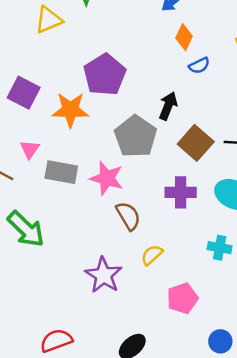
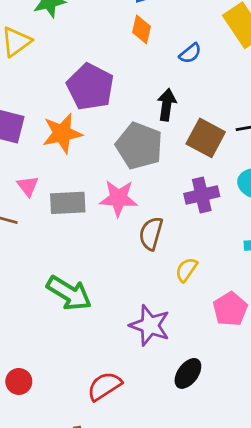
orange diamond: (184, 37) -> (141, 29), moved
brown semicircle: (128, 216) -> (151, 233), turned -120
green arrow: (26, 229) -> (69, 293), moved
purple star: (104, 275) -> (150, 325), moved

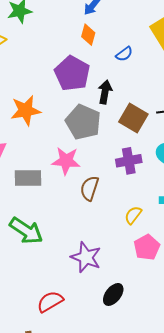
purple pentagon: (90, 87) -> (72, 73), moved
gray rectangle: (68, 203) -> (28, 178), moved
yellow semicircle: (186, 270) -> (133, 215), moved

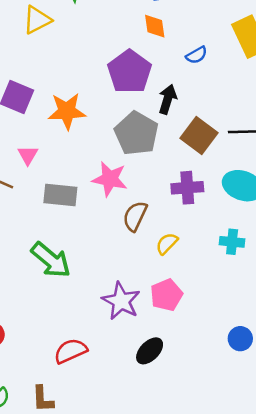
orange diamond: (88, 35) -> (155, 26), turned -30
yellow semicircle: (133, 215) -> (167, 244), moved
pink pentagon: (147, 247) -> (166, 295), moved

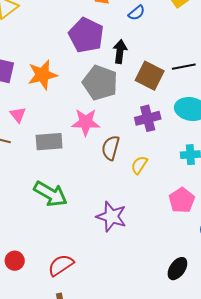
pink pentagon: (166, 295) -> (182, 200), moved
red semicircle: (71, 351) -> (61, 265), moved
black ellipse: (150, 351) -> (177, 269), moved

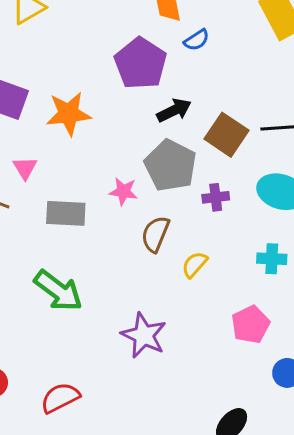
blue semicircle: (137, 13) -> (197, 40), moved
black arrow: (120, 52) -> (174, 110), moved, turned 50
gray pentagon: (100, 83) -> (171, 165), moved
purple cross: (148, 118) -> (216, 197), size x0.7
pink star: (86, 122) -> (123, 191), size x0.7

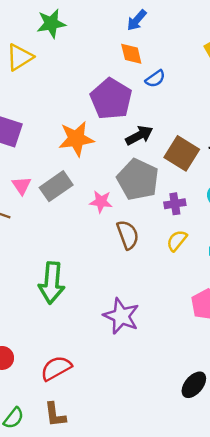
orange star: (69, 114) -> (76, 139), moved
gray rectangle: (66, 213) -> (56, 186), moved, turned -36
brown semicircle: (155, 234) -> (128, 235), turned 140
yellow semicircle: (195, 265) -> (177, 241), moved
green arrow: (58, 291) -> (52, 283), turned 60

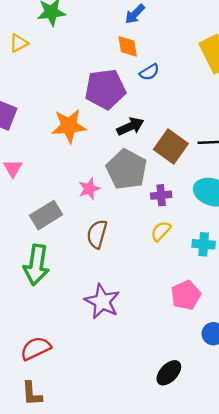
yellow triangle: (20, 57) -> (19, 43), size x0.7
purple pentagon: (111, 99) -> (105, 89), turned 30
gray rectangle: (56, 186) -> (46, 215), moved
pink star: (101, 202) -> (89, 189), turned -30
brown semicircle: (128, 235) -> (97, 234), moved, turned -148

